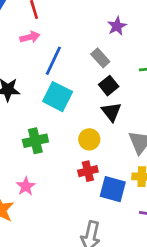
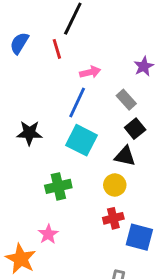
pink arrow: (30, 37) -> (90, 72), moved
black triangle: (111, 112) -> (125, 156), moved, turned -40

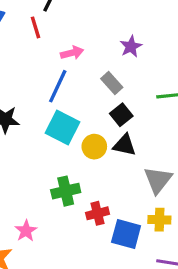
black triangle: (125, 156) -> (124, 145), moved
yellow circle: (115, 185) -> (94, 147), moved
green cross: (58, 186) -> (66, 191), moved

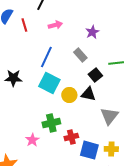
red line: (35, 27) -> (24, 25), moved
pink arrow: (72, 53) -> (55, 25), moved
black square: (121, 115) -> (95, 75), moved
yellow cross: (159, 220) -> (111, 149), moved
pink star: (26, 231) -> (32, 140), moved

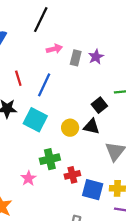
red line: (24, 25) -> (18, 78), moved
gray rectangle: (80, 55) -> (76, 58), moved, turned 56
cyan square: (49, 83) -> (35, 120), moved

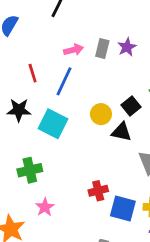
pink arrow: (54, 49) -> (74, 50), moved
yellow circle: (70, 128) -> (101, 114), moved
green cross: (50, 159) -> (30, 170), moved
pink star: (28, 178) -> (45, 207), moved

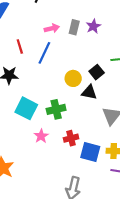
cyan square: (53, 124) -> (26, 108), moved
green cross: (30, 170) -> (56, 109), moved
pink star: (45, 207) -> (41, 136), moved

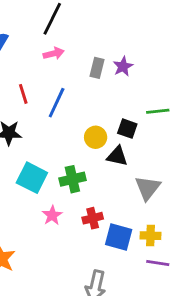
pink arrow: (52, 28) -> (54, 53), moved
black square: (97, 72) -> (127, 129), turned -32

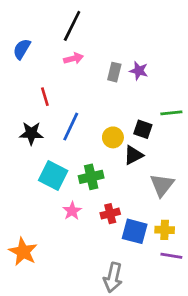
purple star: (123, 66) -> (139, 71), turned -30
blue line: (57, 103) -> (71, 127), moved
black triangle: (117, 156) -> (133, 155), turned -40

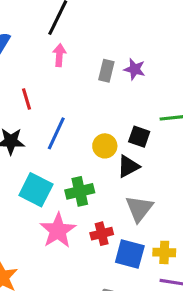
pink arrow: (73, 58) -> (59, 55), turned -72
gray triangle: (162, 185) -> (139, 209), moved
pink star: (72, 211) -> (58, 231), size x1.6

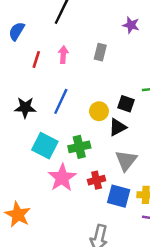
pink arrow: (59, 55) -> (63, 55), moved
purple star: (135, 69) -> (131, 25), moved
red line: (27, 99) -> (36, 60), moved, turned 35

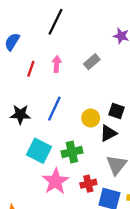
gray rectangle: (100, 52) -> (92, 62), turned 35

